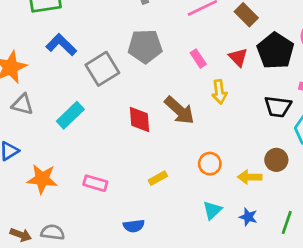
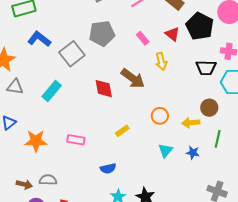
green line: (287, 222) -> (218, 139), moved

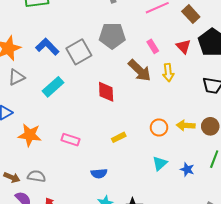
blue L-shape: (39, 39) -> (47, 47), moved
brown arrow: (133, 78) -> (140, 70), moved
gray triangle: (15, 87) -> (17, 77), turned -42
yellow arrow: (191, 123) -> (186, 125), moved

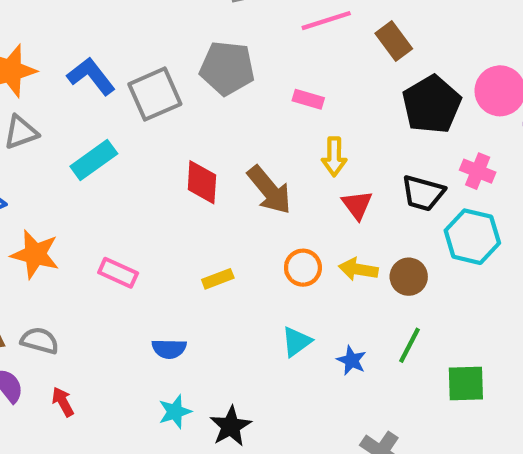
pink rectangle: (153, 46) -> (308, 99), turned -48
red triangle: (183, 46) -> (357, 205), moved
brown arrow: (140, 70) -> (269, 190), moved

